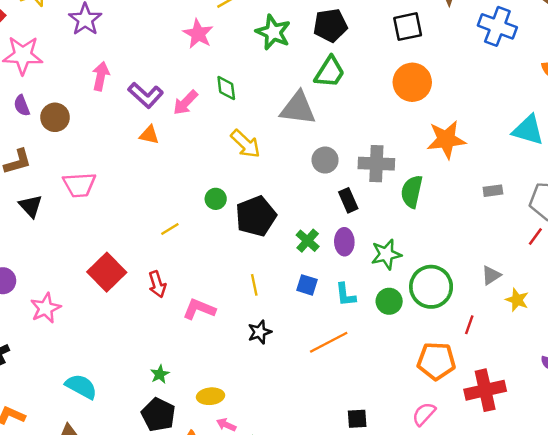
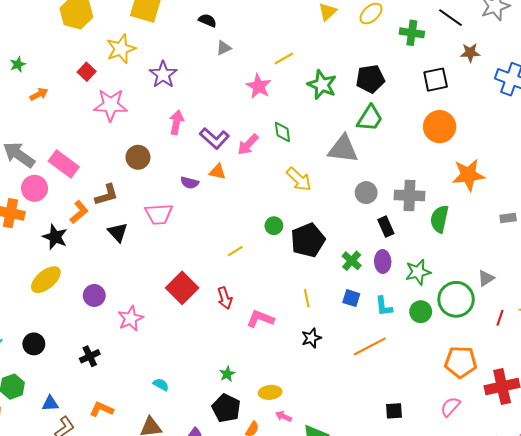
purple semicircle: (22, 106) -> (190, 183), moved, turned -54
gray triangle: (491, 275) -> (486, 278), moved
red line: (469, 325) -> (500, 318), moved
cyan semicircle: (81, 386) -> (161, 385), size x0.6

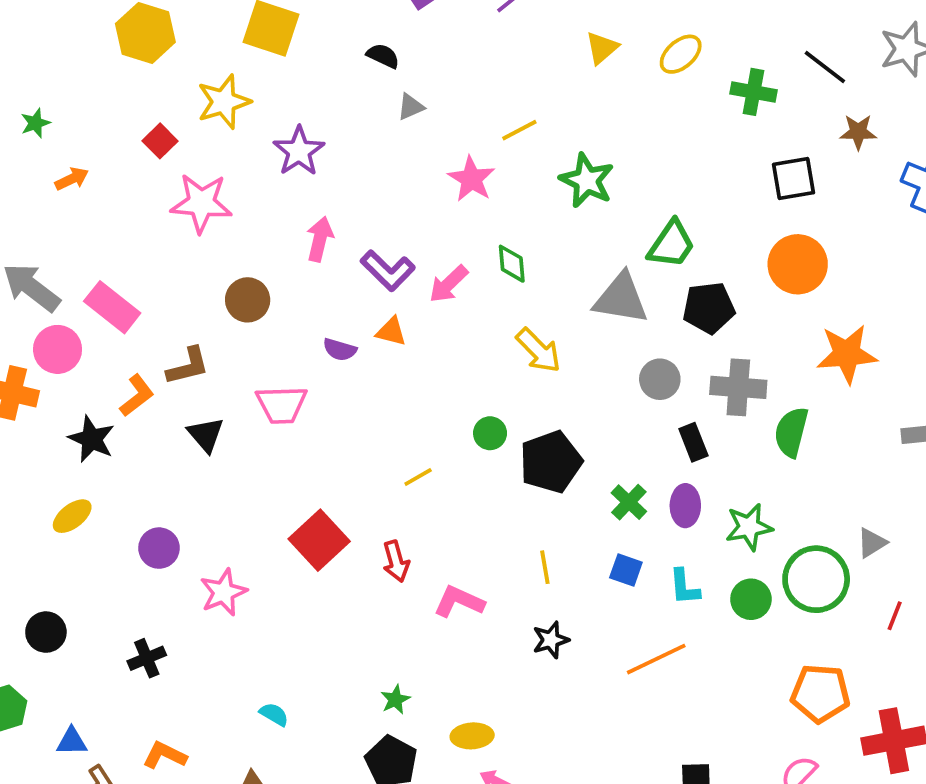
black pentagon: (370, 79) -> (709, 308), moved
yellow ellipse: (46, 280) -> (72, 516), size x0.7

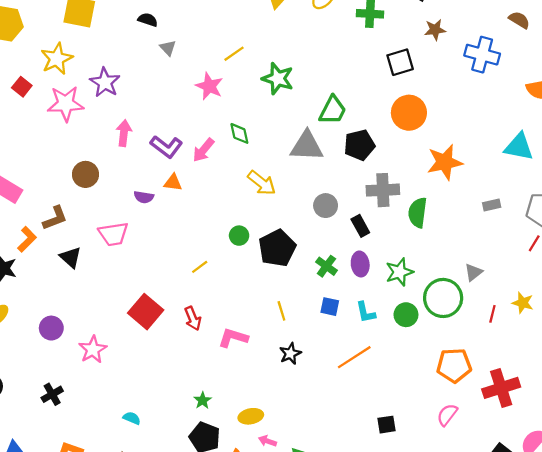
gray triangle: (411, 107) -> (168, 48), turned -42
pink star: (201, 203) -> (66, 104), moved
gray circle: (660, 379) -> (326, 206), moved

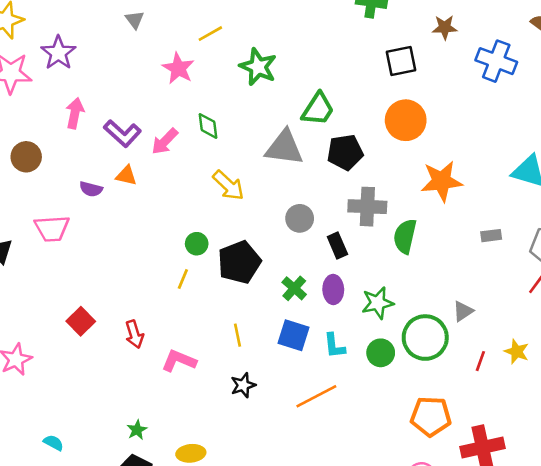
yellow line: (200, 267) -> (183, 279), moved, turned -36
blue square: (330, 307) -> (294, 335), size x1.4
red square: (146, 312) -> (81, 321), size x0.7

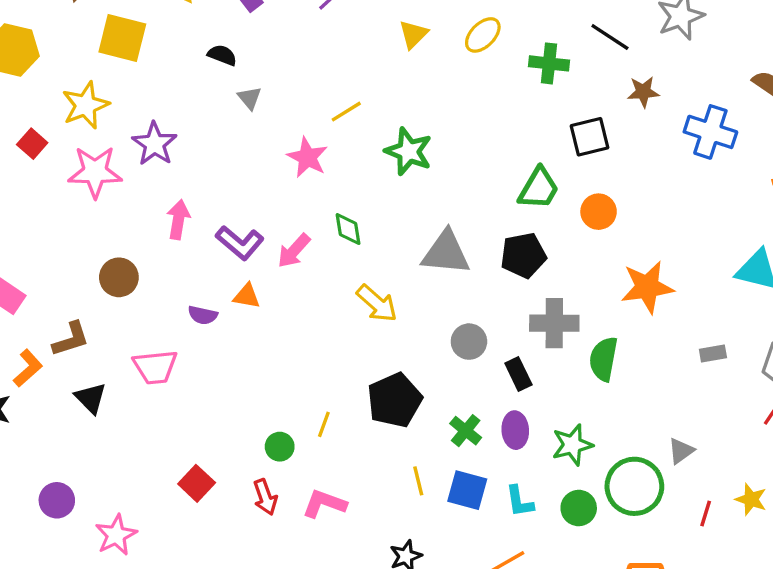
green trapezoid: (318, 109) -> (539, 188), moved
orange circle: (406, 120) -> (599, 212), size x0.7
green circle: (197, 244) -> (280, 447), moved
yellow line: (237, 335) -> (418, 481), moved
pink L-shape: (179, 361) -> (324, 504), moved

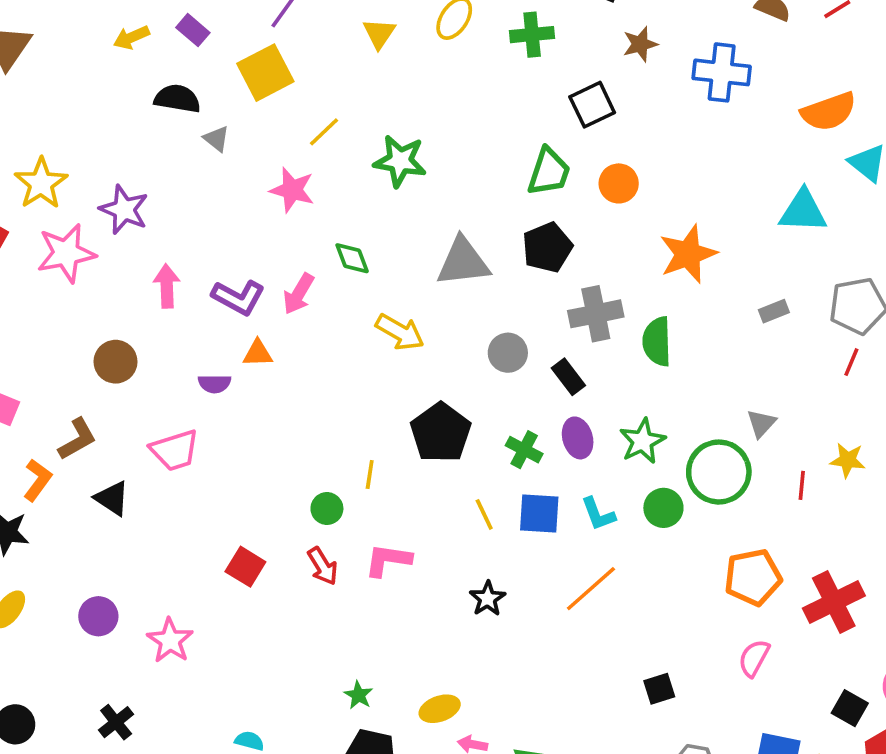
yellow square: (122, 38) -> (265, 73), moved, turned -30
black semicircle: (222, 55) -> (177, 99), size x1.4

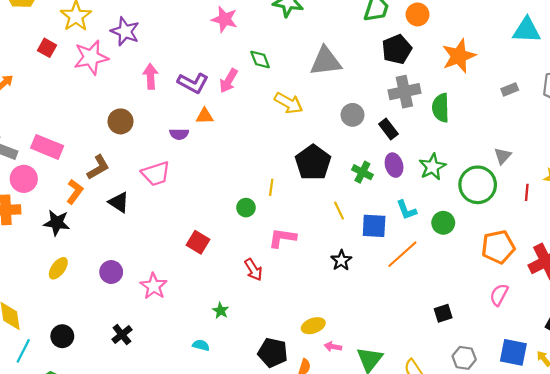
black pentagon: (547, 247) -> (397, 49), moved
green circle: (663, 508) -> (443, 223), moved
blue square: (539, 514) -> (374, 226), moved
red arrow: (323, 566) -> (253, 270), moved
green star: (358, 695) -> (221, 311), moved

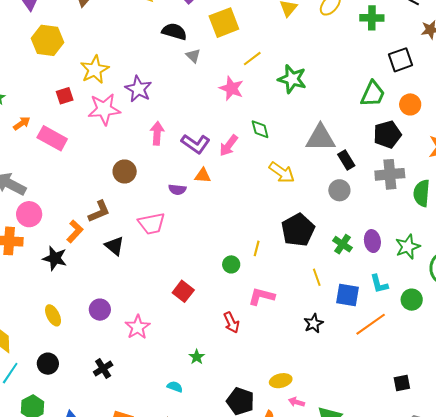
red square: (47, 48) -> (65, 96), turned 36
black rectangle: (388, 129) -> (346, 160), moved
pink rectangle: (47, 147) -> (52, 138), moved
yellow ellipse: (58, 268) -> (53, 315), moved, turned -70

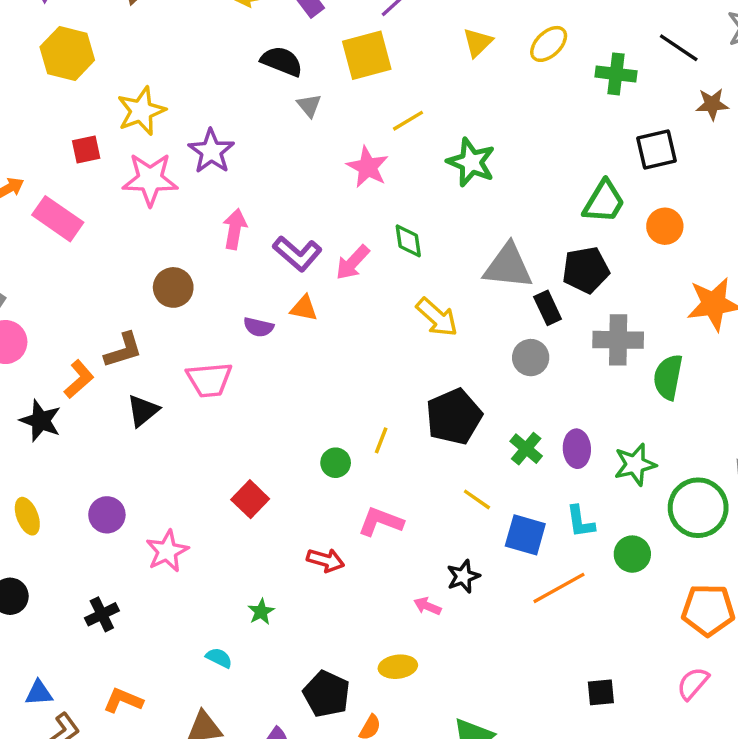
black pentagon: (387, 134) -> (586, 270), moved
black triangle: (114, 246) -> (143, 411), turned 35
yellow line: (317, 277) -> (477, 499), turned -42
red arrow: (231, 323) -> (326, 560), turned -55
pink arrow: (297, 402) -> (427, 606), moved

